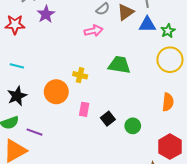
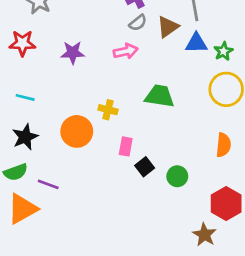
purple star: (46, 14) -> (73, 53), moved, turned 30
pink rectangle: (84, 109) -> (126, 146), moved

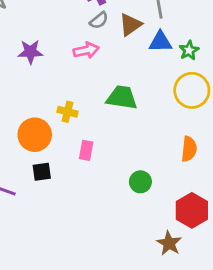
black square: (145, 167) -> (42, 172), moved, turned 30

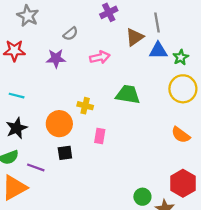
gray semicircle: (99, 20) -> (71, 34), moved
orange semicircle: (189, 149) -> (181, 135), turned 120
green circle: (140, 182) -> (142, 197), moved

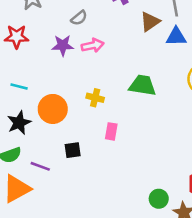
pink arrow: (100, 57) -> (93, 45), moved
orange circle: (59, 124) -> (53, 109), moved

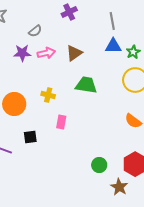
brown triangle: (150, 22) -> (74, 53), moved
green circle: (159, 199) -> (99, 165), moved

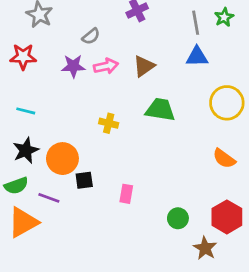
green star: (133, 52) -> (224, 17), moved
orange circle: (14, 104) -> (62, 159), moved
pink rectangle: (61, 122) -> (126, 194), moved

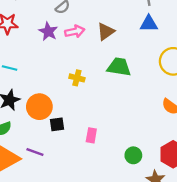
purple star: (73, 66) -> (48, 31), turned 30
purple line: (49, 198) -> (35, 152), moved

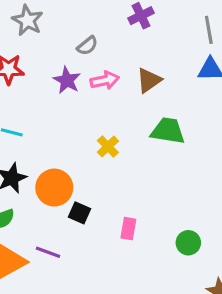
yellow cross: (77, 78) -> (108, 147), turned 32
black square: (57, 124) -> (80, 213), turned 32
green circle: (133, 155) -> (188, 243), moved

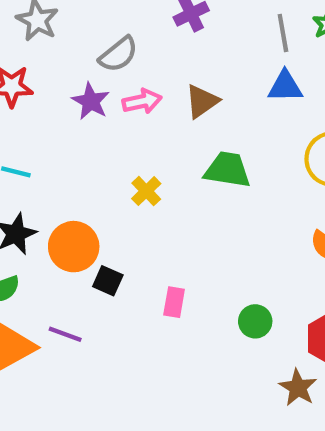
gray semicircle: (87, 46) -> (118, 54), size x1.4

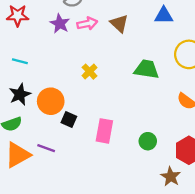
brown triangle: (202, 101) -> (119, 24), turned -42
green trapezoid: (227, 170) -> (147, 69), moved
pink rectangle: (174, 302) -> (104, 131), size x1.5

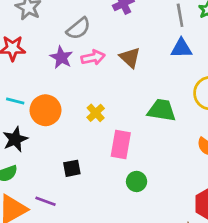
orange circle: (51, 101) -> (45, 110), moved
black square: (69, 119) -> (72, 168), turned -35
pink rectangle: (104, 131) -> (121, 145), moved
green circle: (148, 141) -> (137, 181), moved

